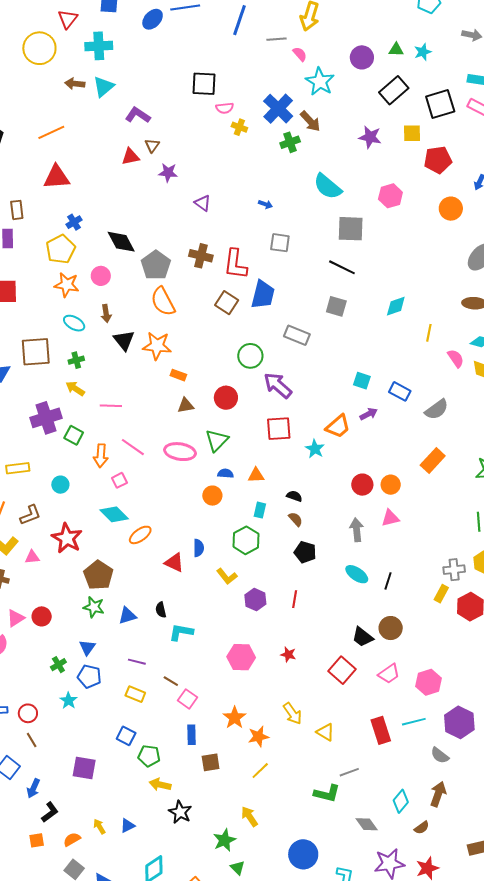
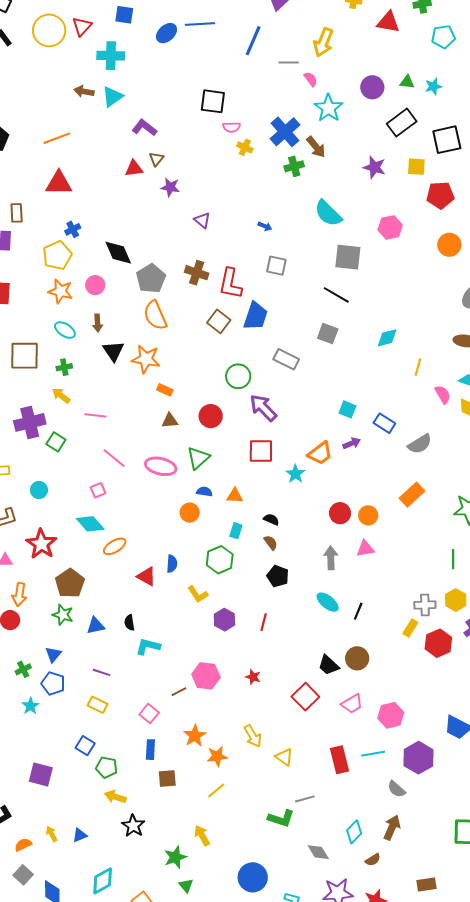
yellow circle: (39, 48) -> (49, 30), moved
orange arrow: (101, 456) -> (19, 594), moved
brown line: (171, 681) -> (179, 692), moved, turned -63

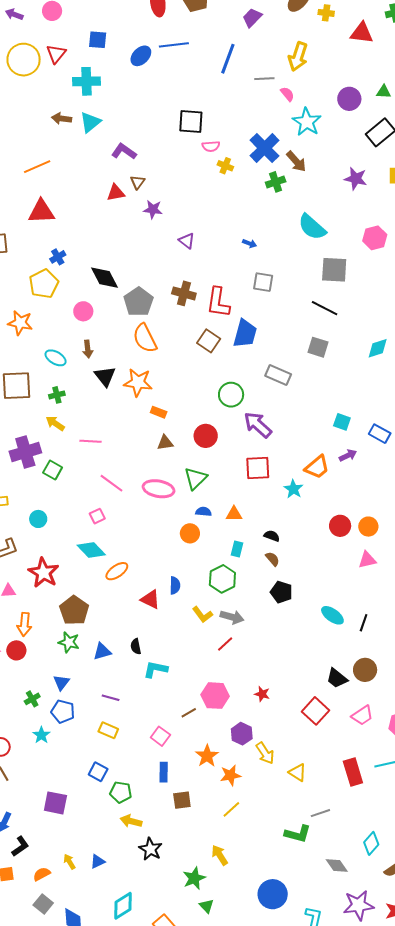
orange star: (61, 291) -> (20, 323), moved
gray arrow: (331, 558) -> (232, 617), moved, turned 110
purple hexagon: (224, 620) -> (242, 734), moved
red line: (264, 622) -> (225, 644), moved, turned 36

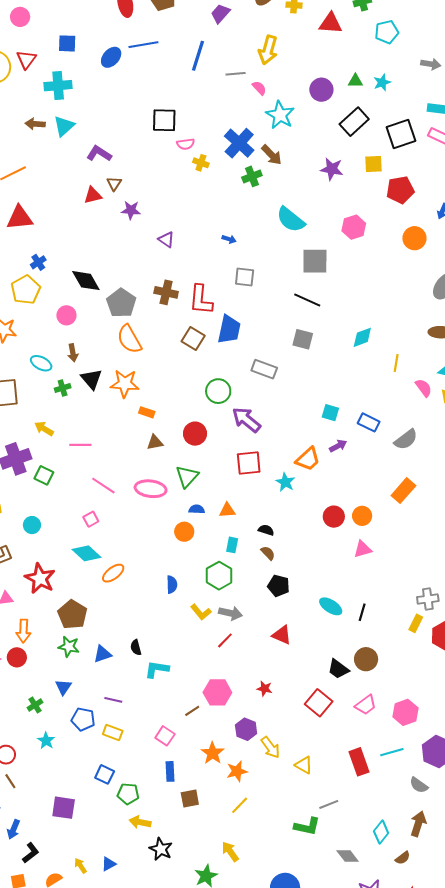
green cross: (57, 395) -> (63, 388), moved
red triangle: (150, 599) -> (282, 635), moved
blue pentagon: (63, 711) -> (83, 719), moved

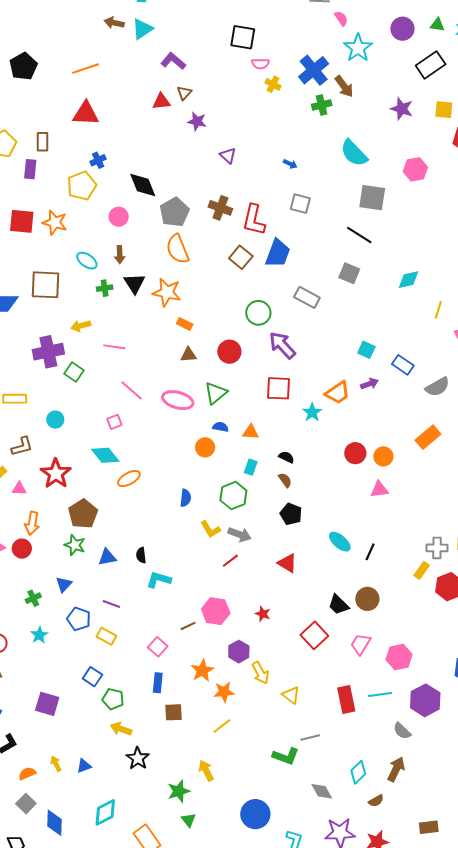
yellow arrow: (44, 429) -> (81, 326), turned -54
pink trapezoid: (366, 705) -> (361, 644), turned 150

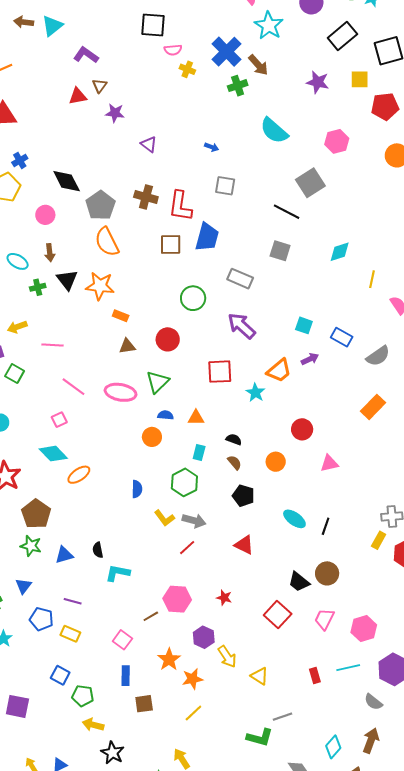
gray square: (372, 198) -> (310, 183), moved, turned -36
brown square: (241, 257) -> (171, 244), turned -35
purple arrow: (282, 345) -> (242, 326), moved
orange circle: (383, 456) -> (276, 462), moved
red rectangle: (346, 700) -> (315, 676), size x0.6

